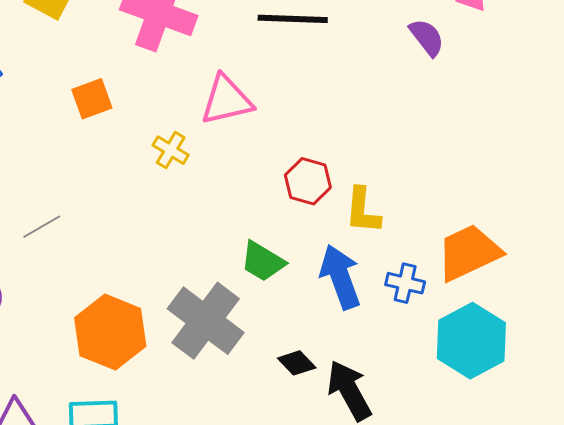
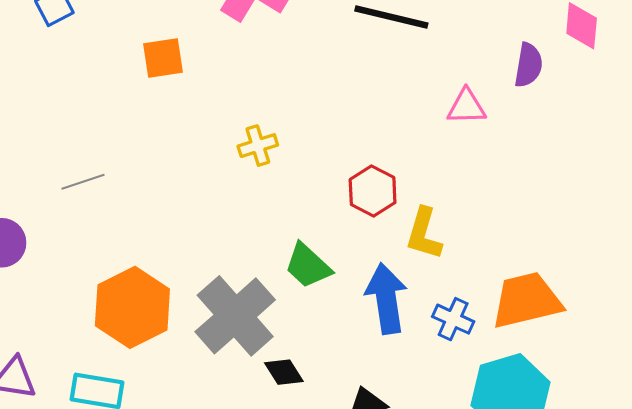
purple semicircle: (427, 37) -> (528, 65), turned 36
pink triangle: (226, 100) -> (466, 107), moved, size x0.7
yellow cross: (171, 150) -> (258, 146), moved, turned 30
black diamond: (297, 363) -> (284, 372), moved

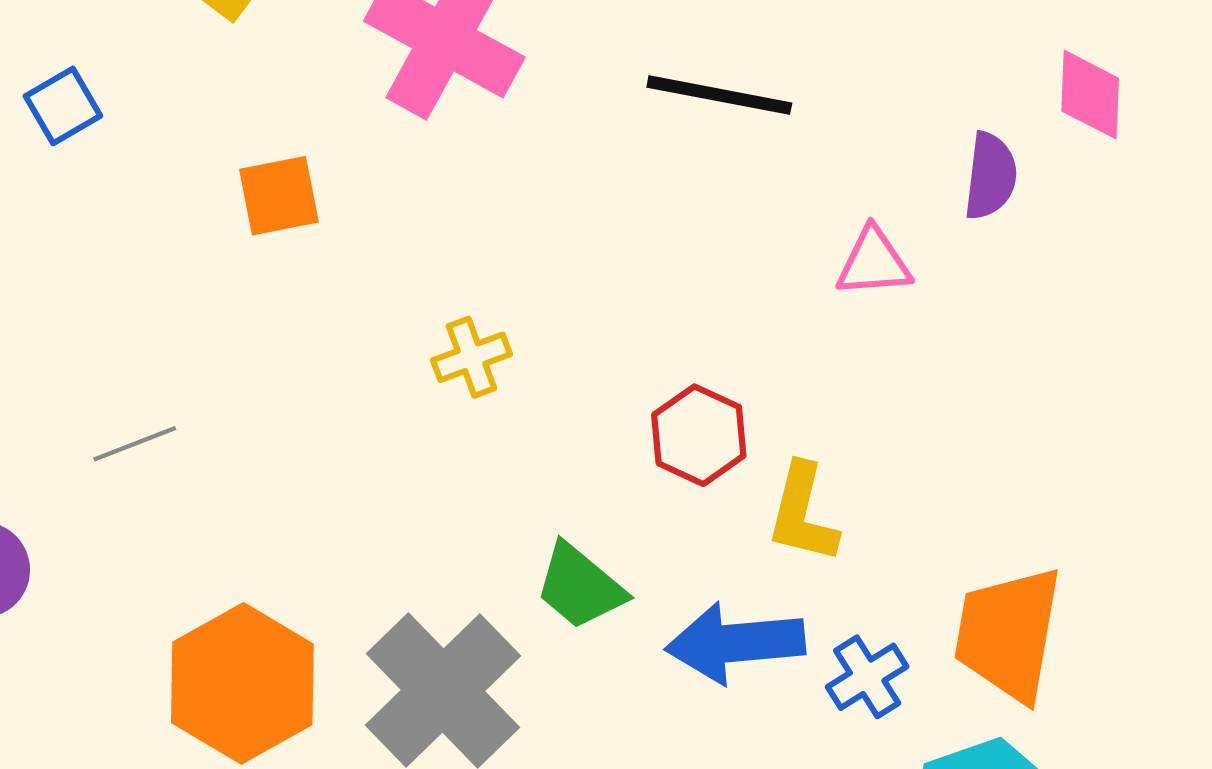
blue arrow: (386, 298) -> (735, 643), turned -84
orange trapezoid: (527, 300) -> (1008, 634), turned -64
blue cross: (453, 319) -> (867, 677), turned 36

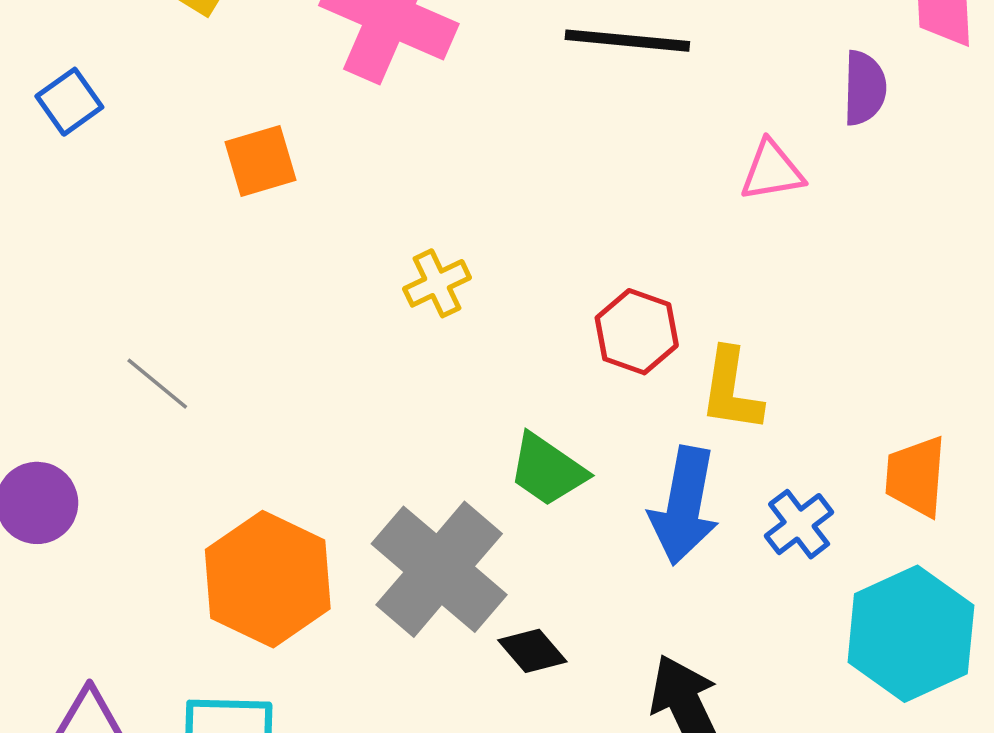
gray line: (135, 444) -> (157, 384), turned 66
orange trapezoid: (1008, 634) -> (916, 476), size x0.7
blue arrow: (735, 643) -> (684, 506), turned -69

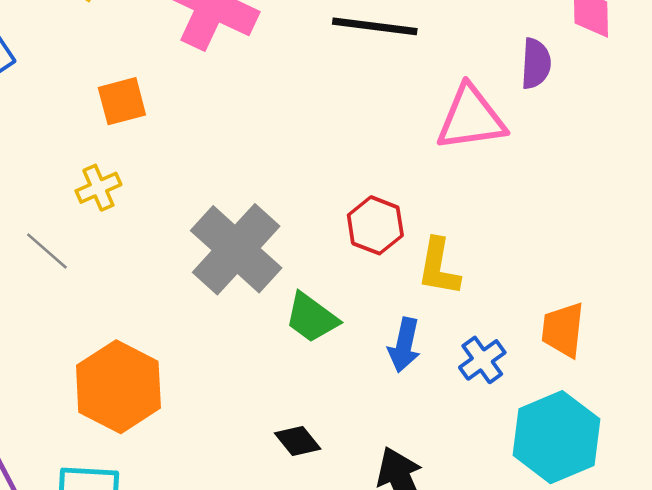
pink triangle: (772, 171) -> (471, 118), size x1.6
yellow cross: (437, 283) -> (98, 188), moved
blue arrow: (684, 506) -> (404, 345), size x0.7
gray cross: (439, 569) -> (236, 249), moved

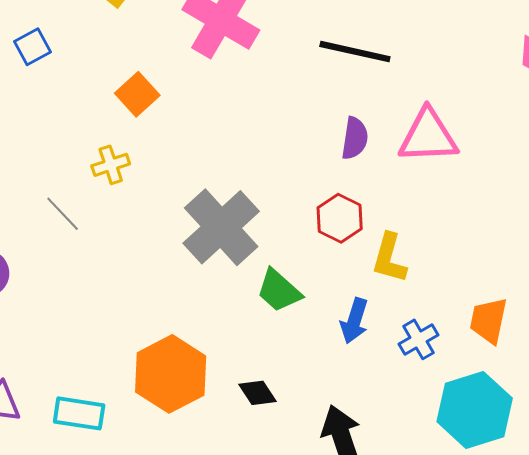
purple semicircle: (536, 64) -> (355, 138), moved
orange square: (122, 101) -> (137, 94), turned -33
orange hexagon: (118, 387) -> (171, 374), moved

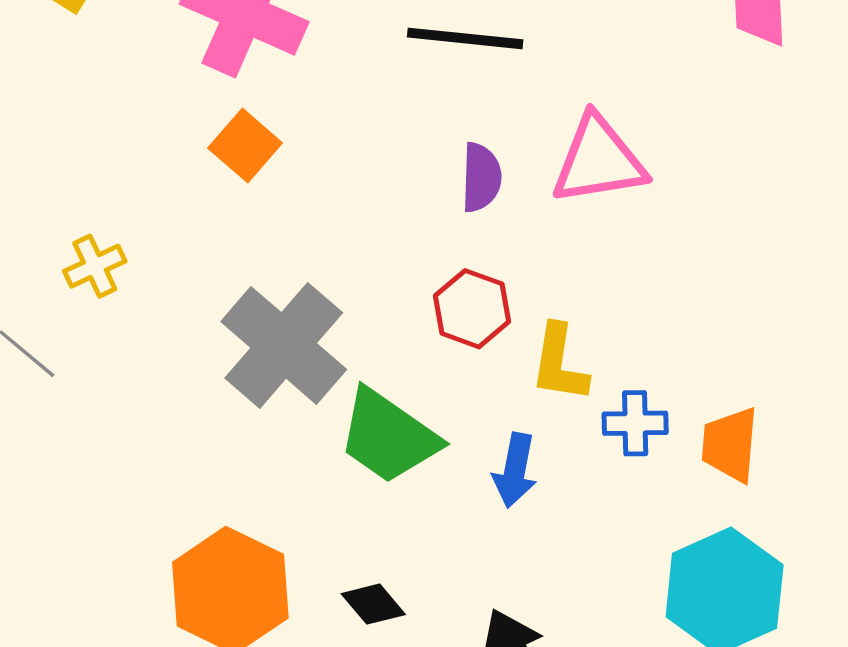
orange square: (137, 94) -> (245, 146), moved
green trapezoid: (279, 291) -> (388, 436), size x1.4
blue cross: (419, 339) -> (635, 423), moved, turned 36

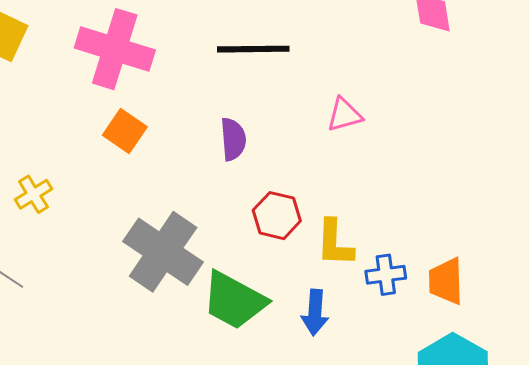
pink triangle: (599, 160) -> (344, 115), size x0.6
purple semicircle: (481, 177) -> (233, 139), moved
yellow cross: (95, 266) -> (33, 194), moved

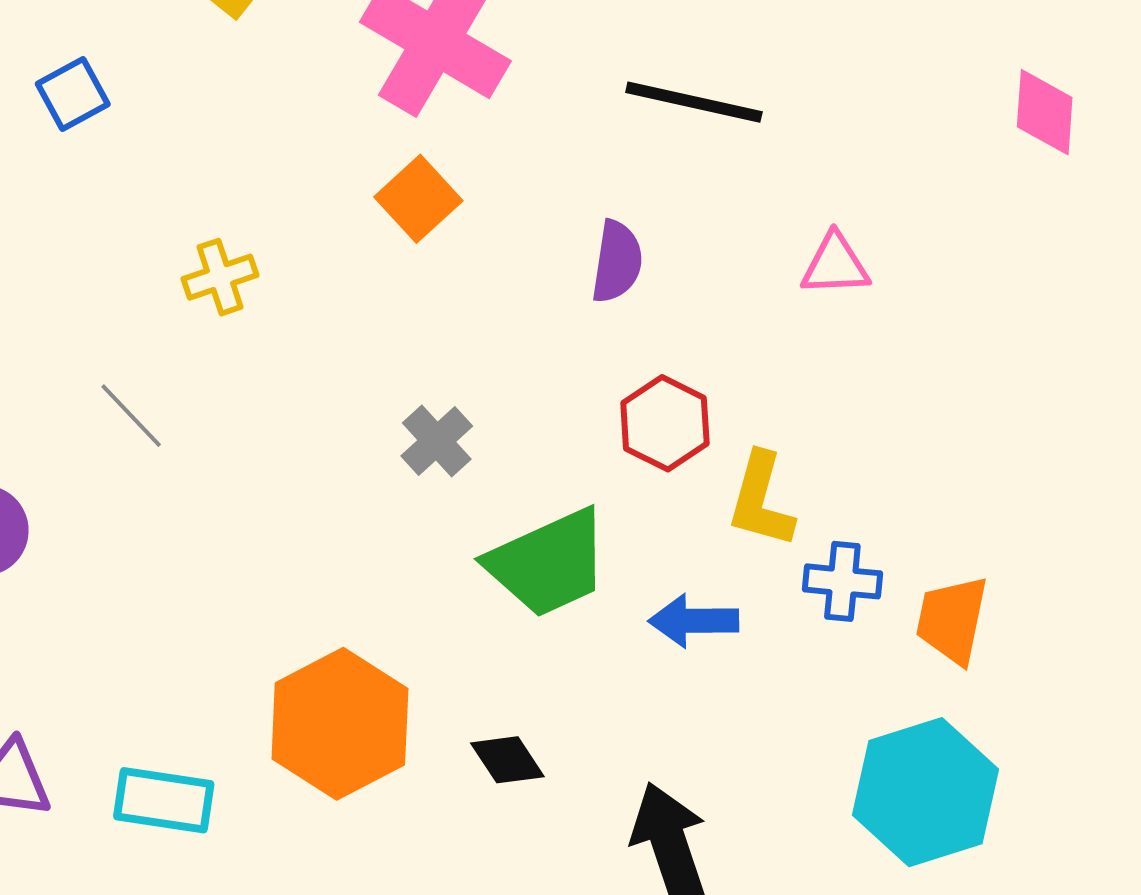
gray cross: (163, 252) -> (437, 441), size x0.5
green trapezoid: (234, 300) -> (548, 563), turned -66
blue arrow: (315, 312) -> (694, 621), turned 72

